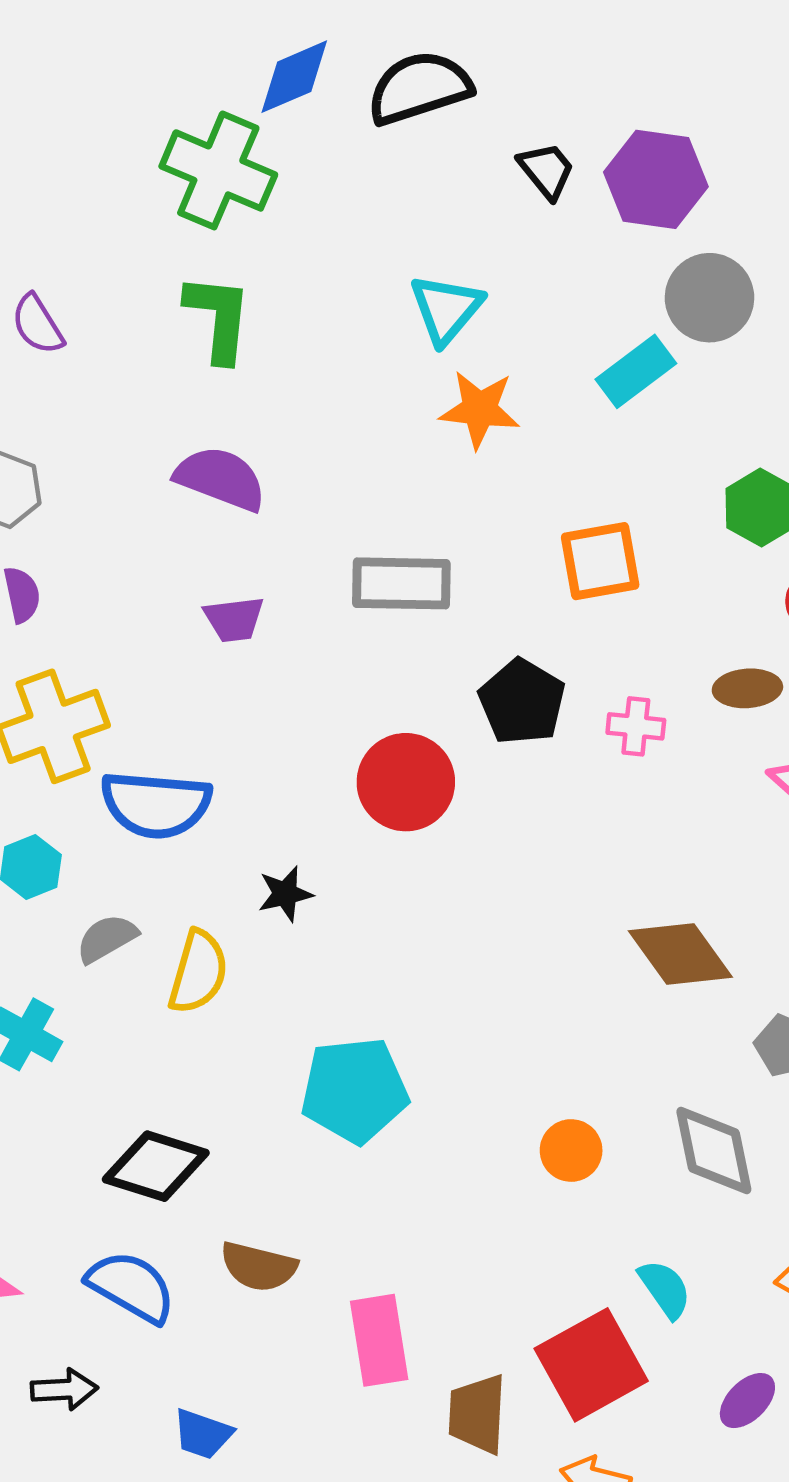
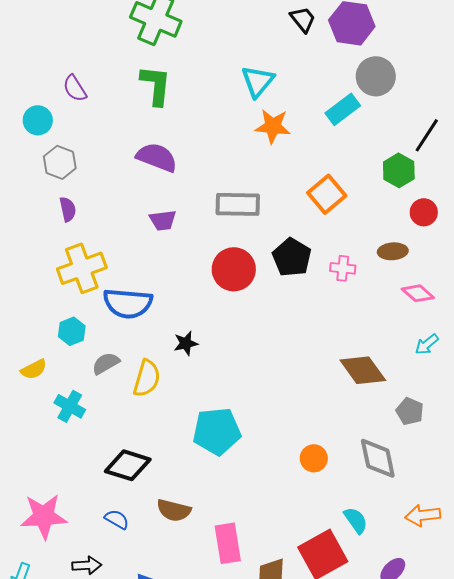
orange square: (600, 561) -> (327, 194), turned -30
red circle: (406, 782) -> (234, 269), moved
blue semicircle: (131, 1287) -> (117, 519), size x0.6

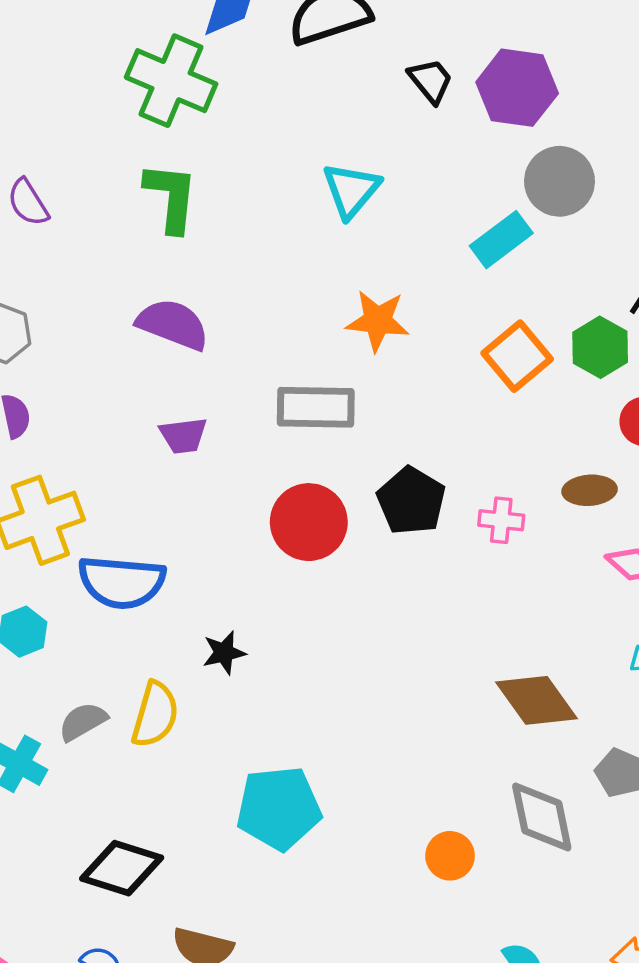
orange star: (273, 126) -> (378, 321), moved
orange square: (327, 194) -> (517, 356), moved
gray semicircle: (106, 363) -> (83, 722), moved
gray diamond: (378, 458) -> (542, 817), moved

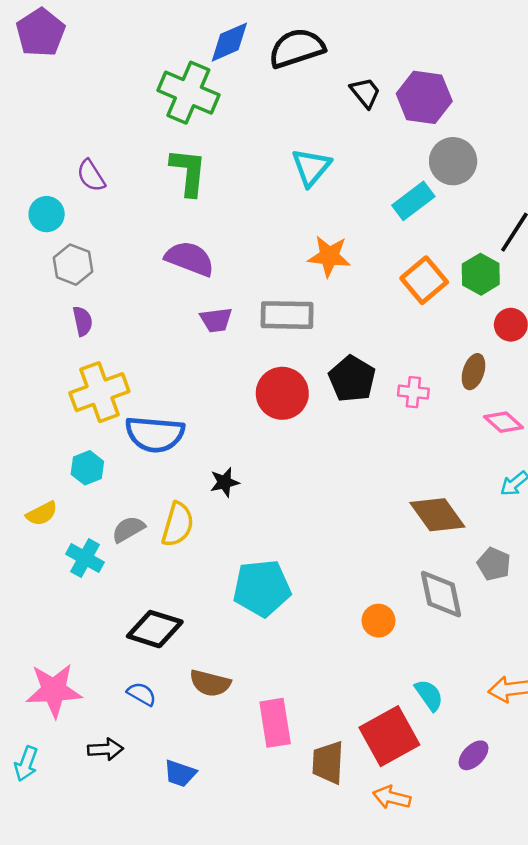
purple trapezoid: (183, 436) -> (216, 320), moved
brown ellipse: (590, 490) -> (473, 372), turned -68

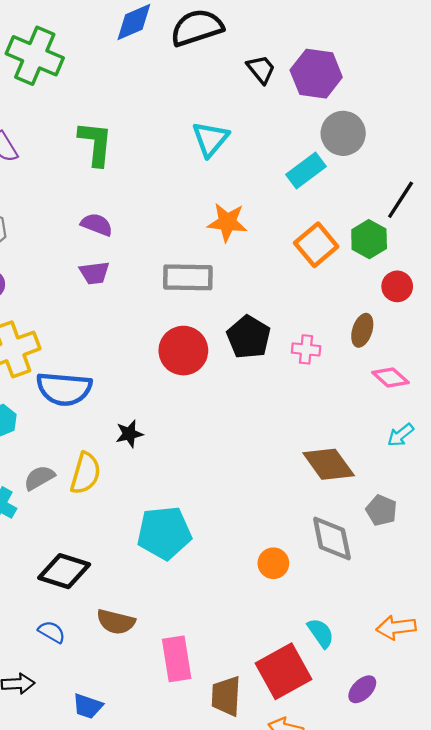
green cross: (188, 93) -> (35, 56), moved
purple semicircle: (190, 259) -> (97, 225), size x0.7
purple trapezoid: (216, 320) -> (94, 273), moved

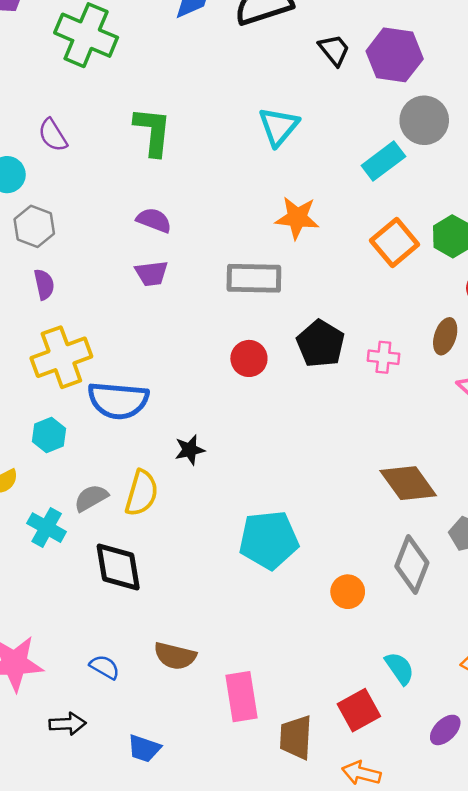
red circle: (183, 351) -> (249, 358), size x0.7
cyan pentagon: (164, 533) -> (269, 540), moved
gray diamond: (332, 538) -> (412, 565), turned 33
black diamond: (64, 571) -> (118, 567), moved, turned 63
red square: (284, 671) -> (359, 710), size x0.7

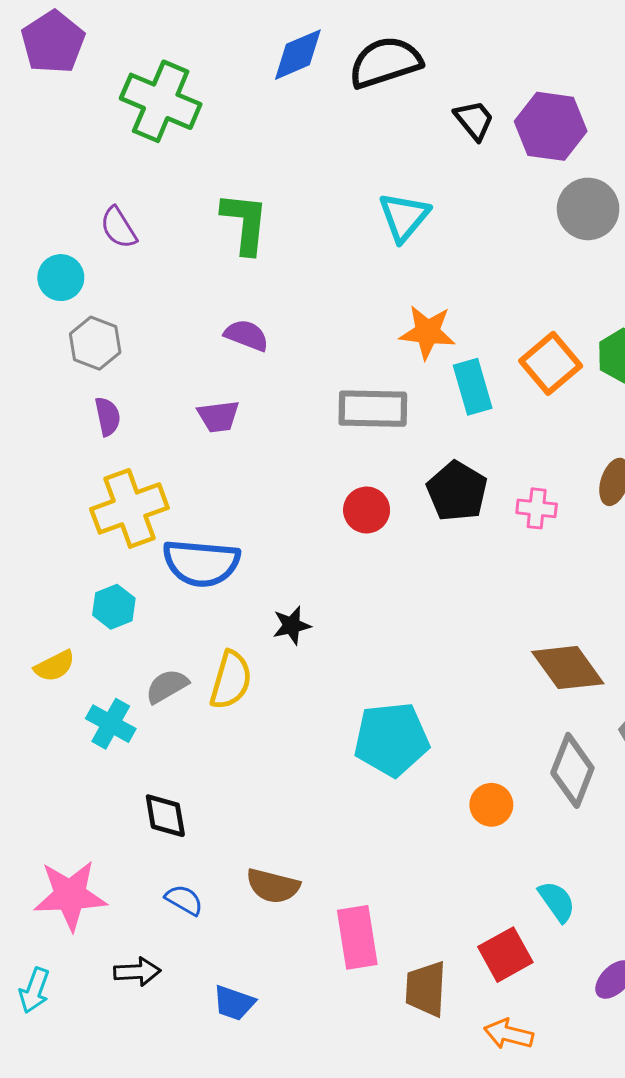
cyan rectangle: (383, 161) -> (473, 387), moved, turned -69
purple trapezoid: (151, 273) -> (218, 416), moved
black diamond: (118, 567) -> (165, 816), moved, size x0.7

